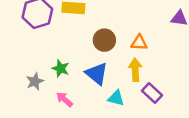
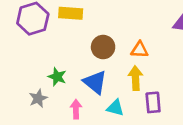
gray star: (35, 81) -> (38, 98), moved
purple rectangle: (152, 93) -> (153, 102), turned 42
pink arrow: (64, 99) -> (76, 109), moved, turned 48

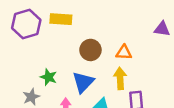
blue triangle: (95, 82) -> (83, 82), turned 35

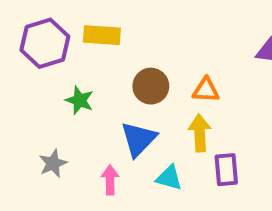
green star: (48, 77) -> (80, 100), moved

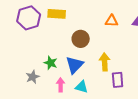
orange triangle: (206, 90) -> (112, 21), moved
green star: (80, 100) -> (51, 63), moved
cyan triangle: (169, 178) -> (82, 87), moved

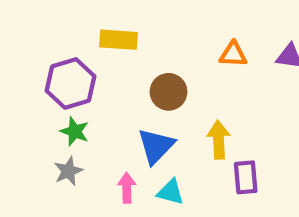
purple hexagon: (29, 18) -> (70, 83), moved
green star: (51, 63) -> (75, 131), moved

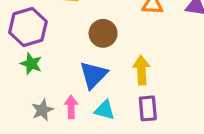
gray star: (68, 171) -> (42, 110), moved
purple rectangle: (246, 177) -> (148, 108), moved

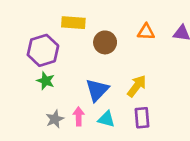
brown circle: (103, 33) -> (105, 42), moved
yellow arrow: (141, 70) -> (137, 86), turned 40

